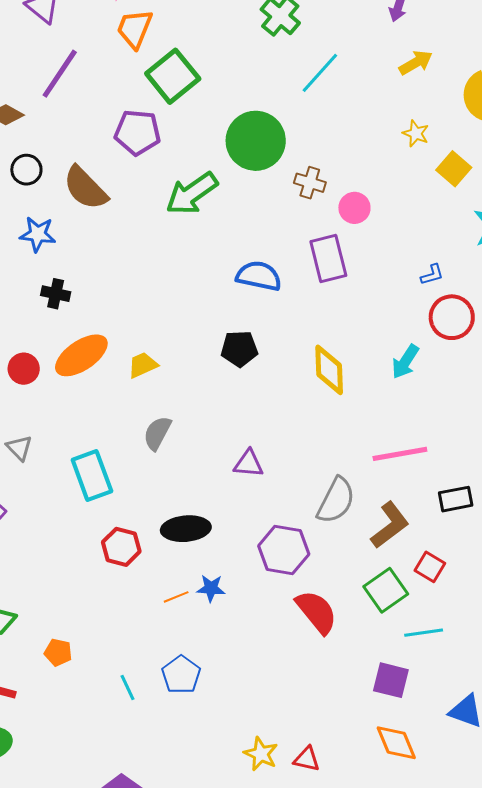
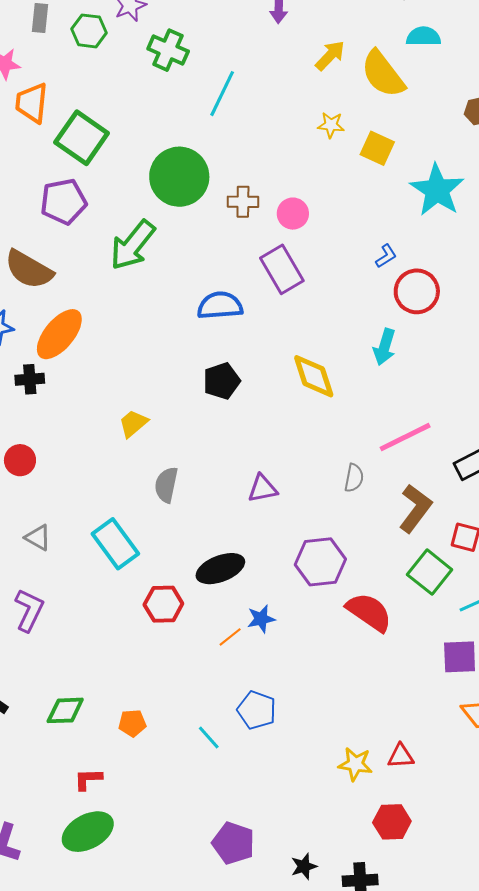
yellow arrow: (416, 63) -> (330, 56), moved
orange ellipse: (81, 355) -> (59, 334), moved
gray semicircle: (336, 501) -> (354, 478), moved, size x0.6

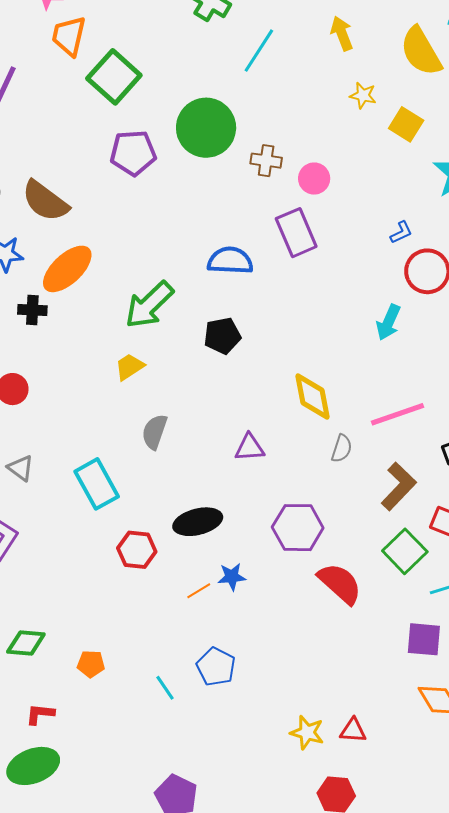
yellow arrow: (330, 56) -> (342, 33), moved, turned -72
purple pentagon: (63, 202) -> (133, 153), moved
green arrow: (133, 245) -> (149, 305), moved
yellow diamond: (314, 376) -> (312, 397), moved

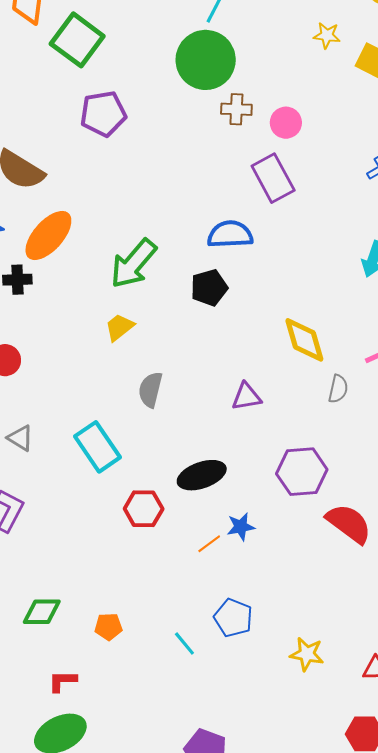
green circle: (206, 128) -> (206, 60), moved
blue semicircle: (230, 261) -> (230, 234), moved
yellow star: (307, 733) -> (307, 654), moved

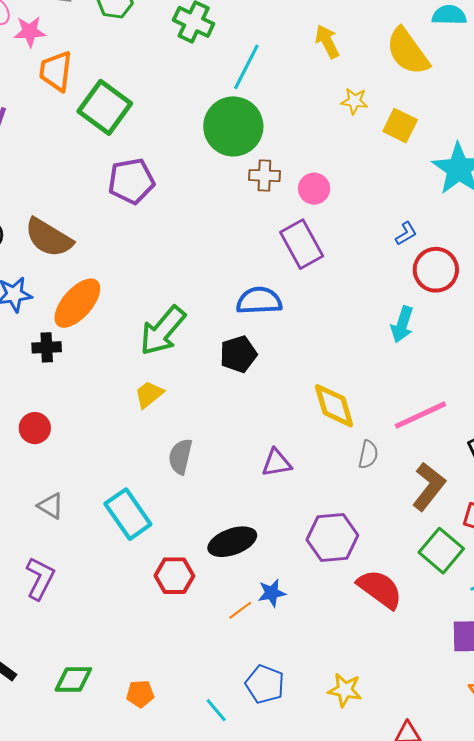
yellow star: (307, 654) -> (345, 690), moved

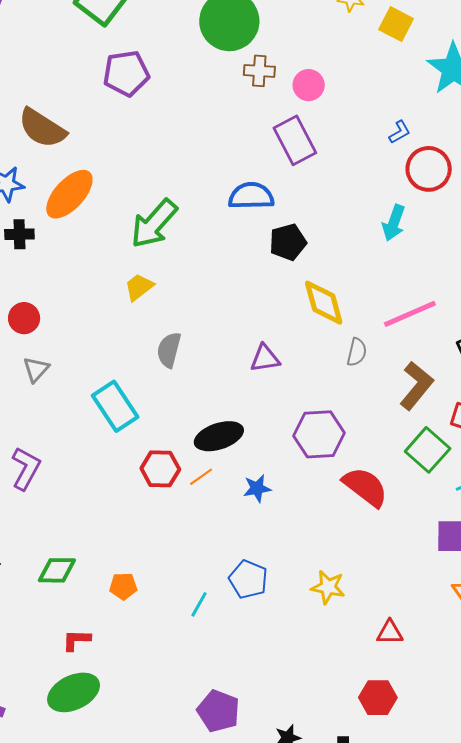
black cross: (47, 347) -> (19, 234), moved
black pentagon: (238, 354) -> (288, 242), moved
gray triangle: (51, 506) -> (36, 369), moved, turned 40
orange line: (240, 610) -> (201, 477), moved
cyan line: (216, 710) -> (199, 604), turned 68

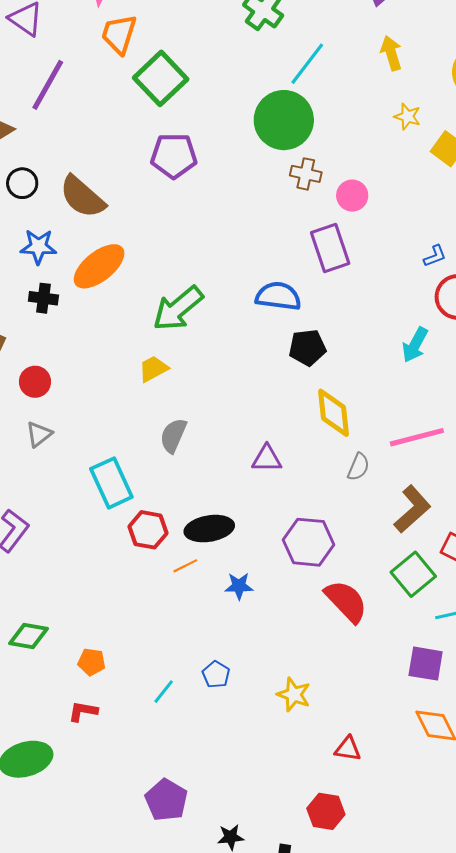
red hexagon: (160, 469) -> (148, 530), moved
blue pentagon: (248, 579) -> (216, 674), size x0.7
red L-shape: (76, 640) -> (83, 711), moved

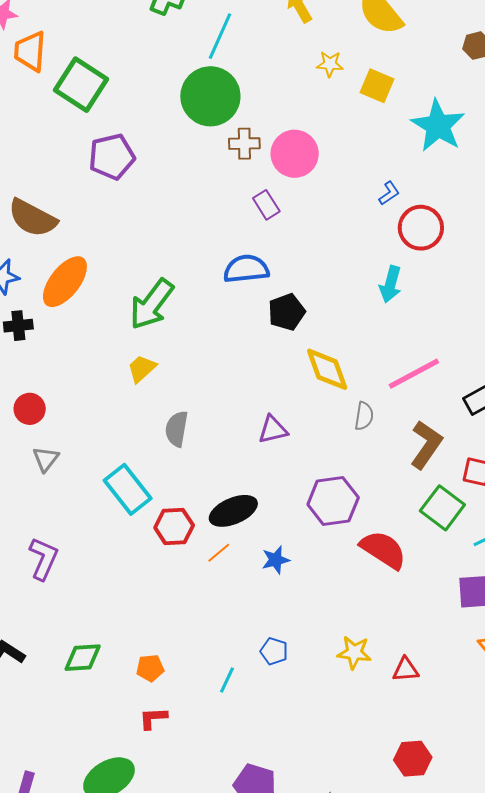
pink circle: (352, 196) -> (295, 154), size x1.5
purple rectangle: (330, 248) -> (266, 205), moved, size x0.6
red triangle: (348, 749) -> (406, 670), moved

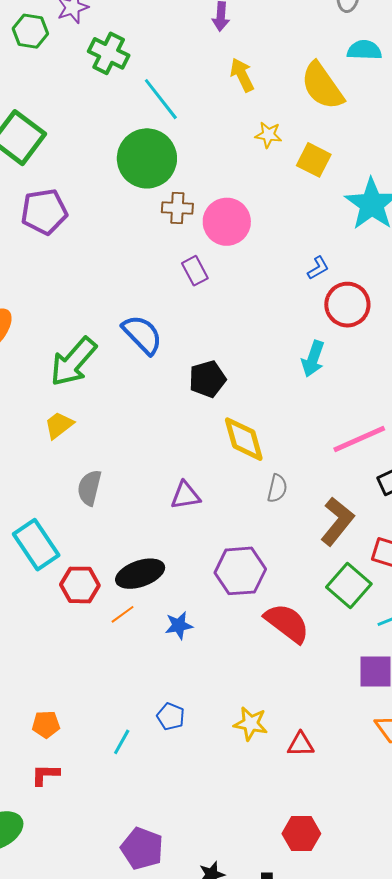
cyan line: (220, 36) -> (161, 99), turned -66
blue semicircle: (246, 269) -> (142, 335), moved, turned 48
pink line: (414, 374) -> (359, 439), moved

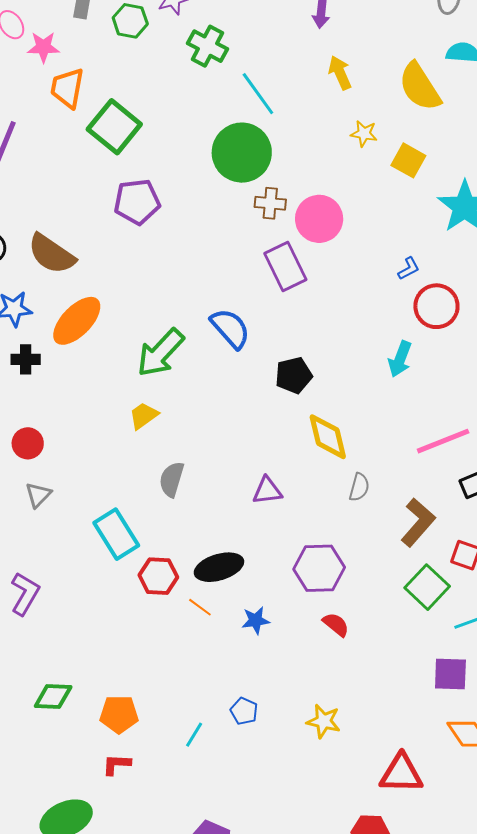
purple rectangle: (195, 271) -> (285, 267), size x1.6
orange line: (123, 614) -> (200, 607), turned 70
red semicircle: (287, 623) -> (336, 625), moved, size x0.6
orange pentagon: (46, 724) -> (119, 714), size x1.4
red triangle: (301, 744) -> (401, 774), moved, size x1.6

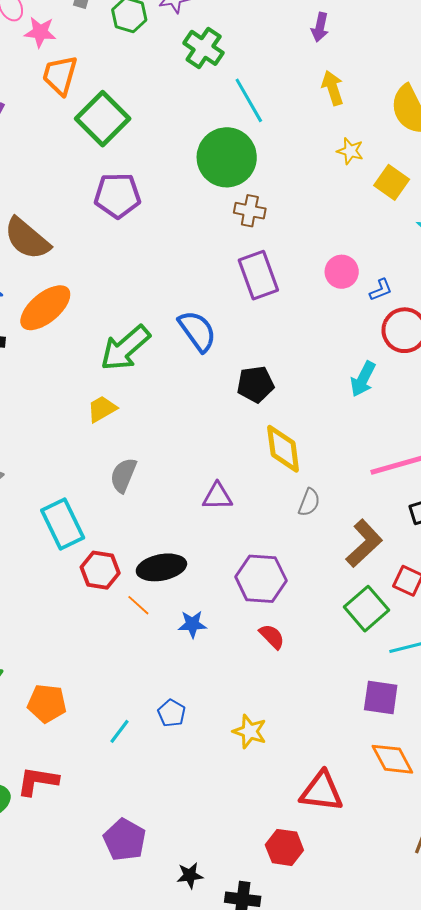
pink circle: (319, 219) -> (342, 272), moved, size x0.7
red L-shape: (116, 764) -> (38, 781), moved, size x1.4

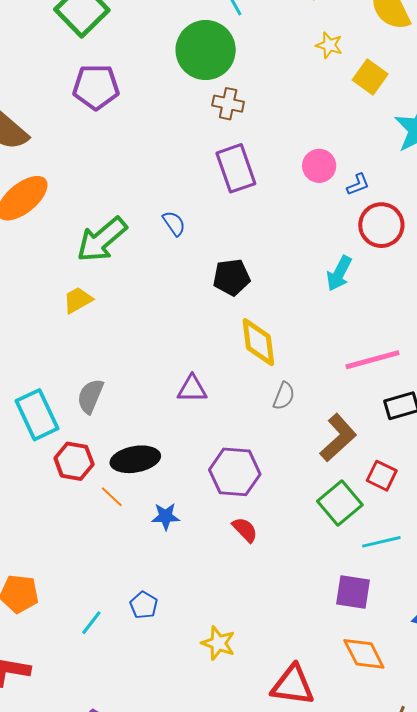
blue semicircle: (197, 331) -> (174, 223), size x0.6
gray semicircle: (123, 475) -> (90, 396), moved
yellow star: (250, 731) -> (218, 643), moved

